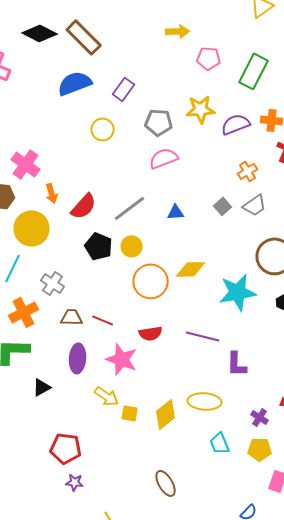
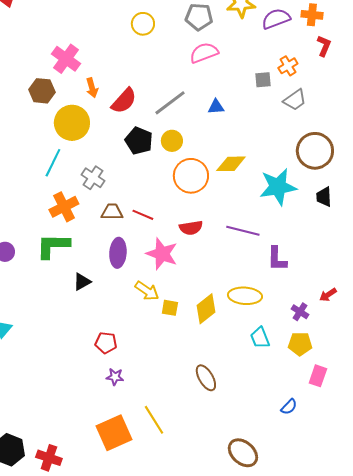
gray square: (223, 206) -> (263, 80), moved, turned 36
red pentagon: (66, 448) -> (106, 343), size x0.7

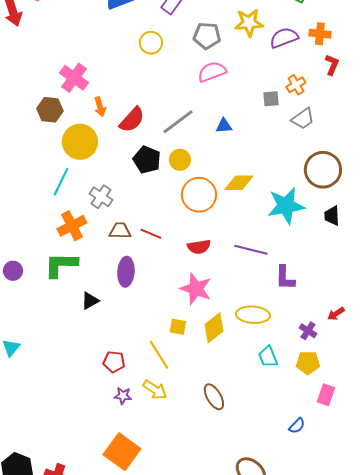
pink star: (162, 254) -> (196, 289), moved
yellow arrow: (147, 291) -> (155, 390), moved
yellow line: (154, 420) -> (159, 355), moved
orange square: (114, 433) -> (122, 452), turned -30

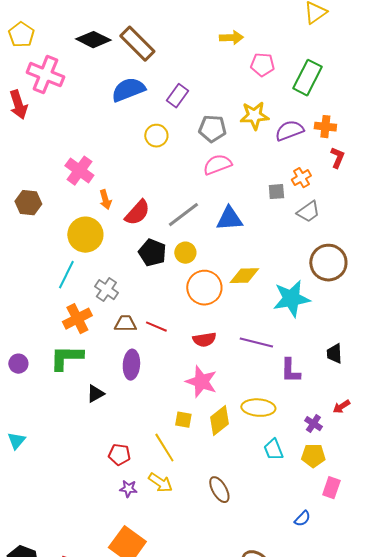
brown hexagon: (50, 110) -> (28, 203), moved
blue triangle: (224, 126) -> (229, 219), size x1.6
black trapezoid: (332, 216) -> (334, 354), moved

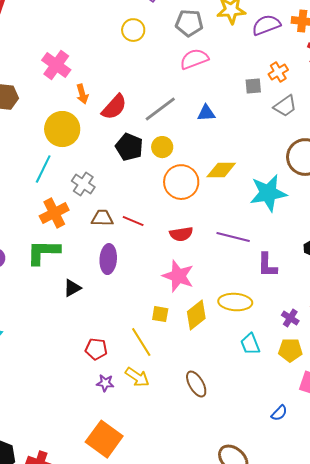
blue triangle: (229, 219) -> (206, 113), size x0.7

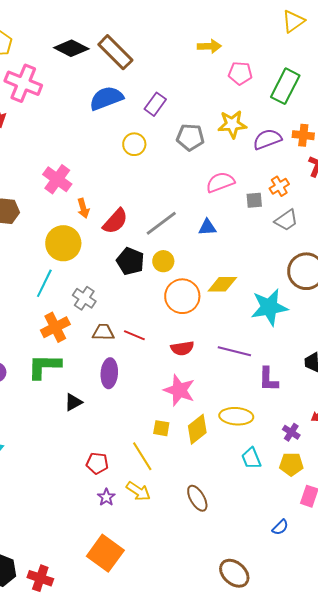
pink semicircle: (194, 59) -> (220, 182), moved
purple star: (105, 383) -> (106, 497), turned 30

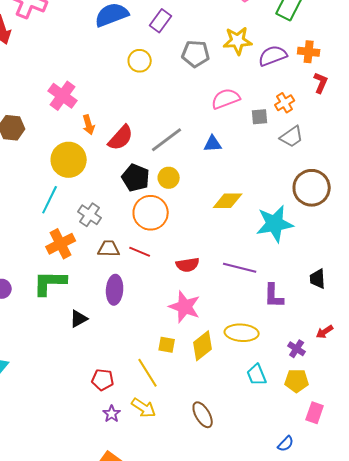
orange circle: (182, 296) -> (151, 213), moved

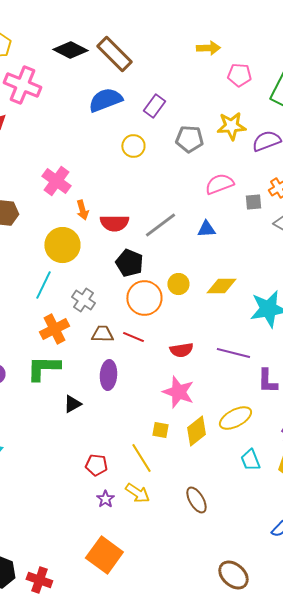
red semicircle: (121, 138) -> (114, 223), turned 48
yellow circle: (169, 178) -> (178, 284), moved
yellow ellipse: (242, 333) -> (235, 418), turned -32

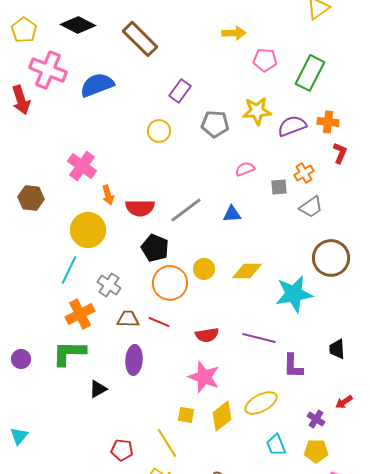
black diamond: (70, 50) -> (78, 25), moved
blue semicircle: (105, 100) -> (97, 85), moved
pink semicircle: (219, 184) -> (245, 169), size x0.7

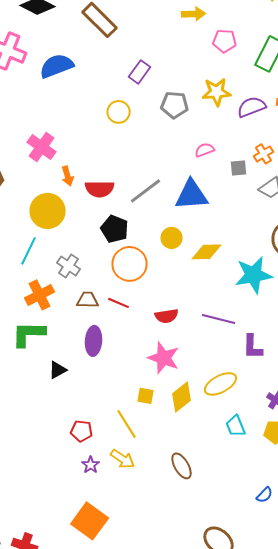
blue triangle: (232, 214) -> (192, 195), size x1.8
yellow circle: (204, 269) -> (172, 238), moved

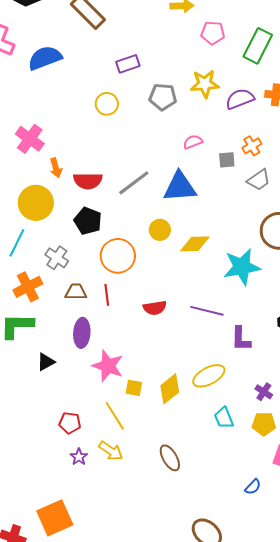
purple rectangle: (140, 72) -> (128, 64), turned 35
black pentagon: (115, 229) -> (88, 221), moved
red line: (119, 303) -> (107, 295), turned 60
pink star: (164, 358) -> (108, 366), moved
orange square: (90, 521) -> (55, 518), moved, turned 30

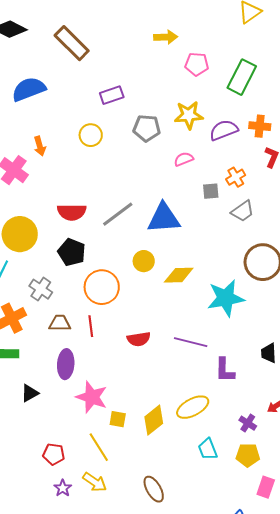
pink semicircle: (193, 142) -> (184, 159), moved
orange arrow: (56, 168) -> (40, 146), moved

